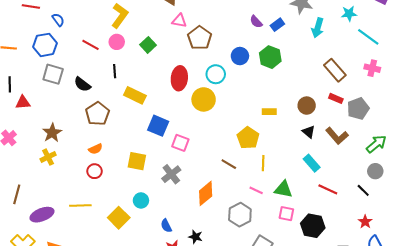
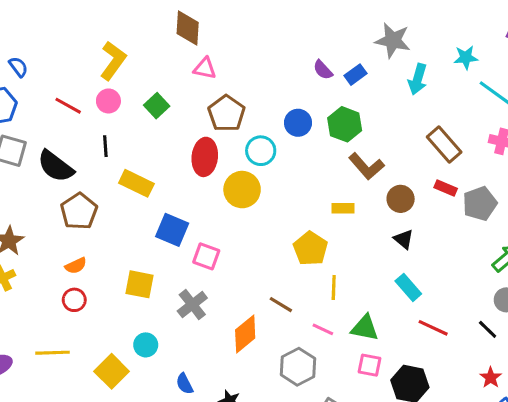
brown pentagon: (200, 38) -> (227, 113), moved
black semicircle: (82, 84) -> (56, 166), size x1.4
brown L-shape: (337, 136) -> (366, 166), moved
brown line: (229, 164) -> (281, 305), moved

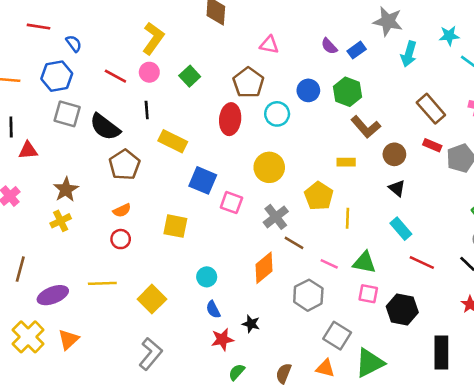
pink triangle: (205, 68) -> (269, 45), moved
yellow circle: (242, 190) -> (269, 167), moved
yellow line: (334, 287) -> (347, 218), moved
gray cross: (192, 305) -> (276, 217), moved
cyan circle: (146, 345) -> (207, 277), moved

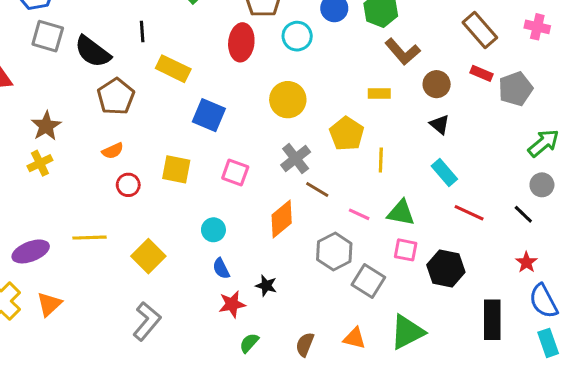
pink square: (231, 203) -> (235, 172), moved
red circle: (121, 239) -> (128, 185), moved
gray square: (337, 336) -> (368, 281), moved

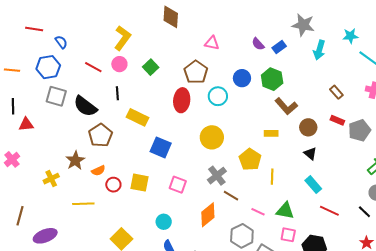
brown rectangle: (480, 30) -> (336, 92), size x0.6
brown star: (46, 126) -> (75, 160), moved
red circle: (128, 185) -> (113, 185), moved
yellow line: (89, 238) -> (83, 204), moved

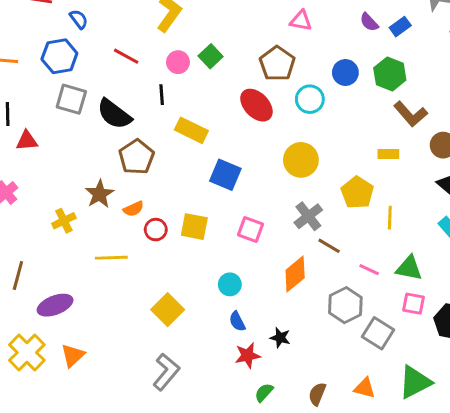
pink circle: (119, 64) -> (178, 62), moved
red ellipse: (182, 100) -> (256, 105), turned -50

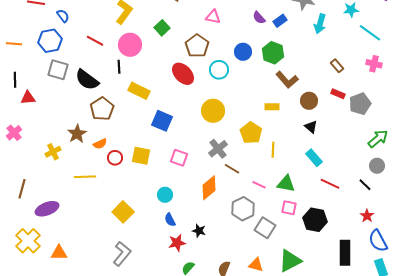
green square: (211, 56) -> (162, 28), moved
pink circle: (178, 62) -> (130, 45), size x1.5
orange triangle: (73, 355) -> (59, 253), moved, turned 42

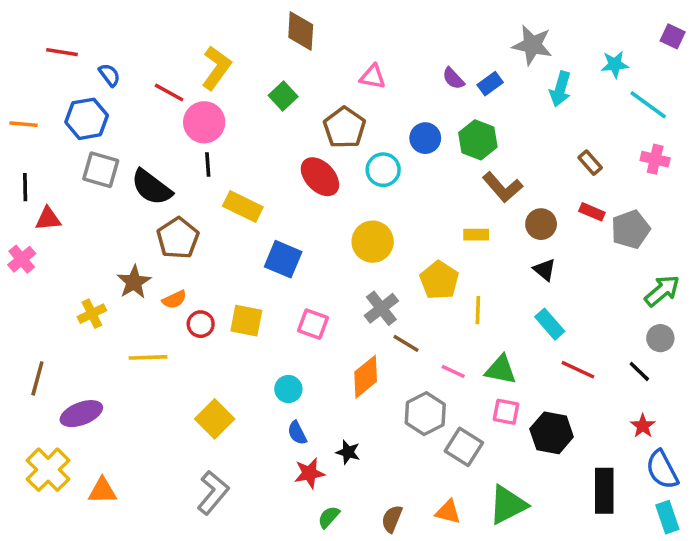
red line: (95, 41) -> (169, 92), moved
pink circle: (130, 45) -> (204, 122), moved
pink cross: (14, 133) -> (22, 259), moved

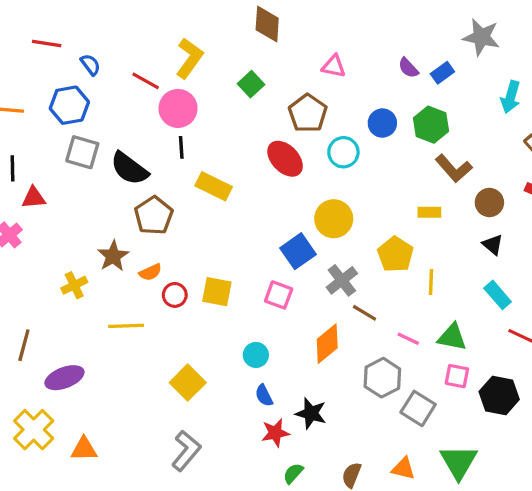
cyan arrow: (560, 89) -> (511, 97), moved
blue square: (283, 259) -> (298, 251), moved, turned 32
black star: (348, 452) -> (311, 413), size x1.4
green triangle: (508, 505) -> (459, 462), turned -33

